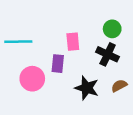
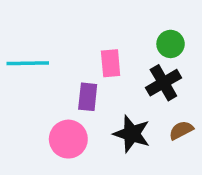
black cross: (108, 54) -> (163, 83), turned 35
pink circle: (32, 79) -> (68, 139), moved

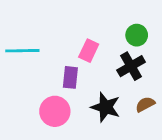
pink rectangle: (111, 63) -> (89, 51), turned 30

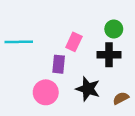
black cross: (131, 66) -> (109, 55), turned 30
brown semicircle: (145, 104) -> (121, 98), moved

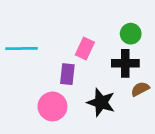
brown semicircle: (121, 98) -> (140, 89), moved

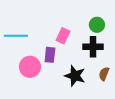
brown semicircle: (140, 89) -> (104, 74), moved, turned -40
pink circle: (52, 106) -> (30, 67), moved

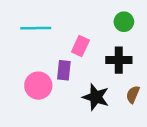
green circle: (97, 25) -> (124, 22), moved
cyan line: (16, 36) -> (36, 28), moved

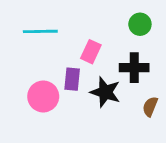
black star: (96, 97) -> (105, 92), moved

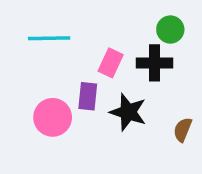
black cross: (134, 68) -> (155, 63), moved

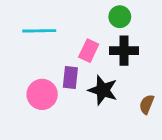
green circle: (170, 30) -> (120, 17), moved

